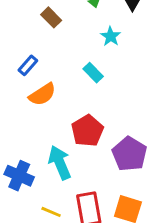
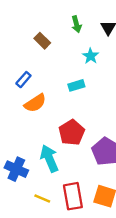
cyan rectangle: (93, 73) -> (76, 85), turned -63

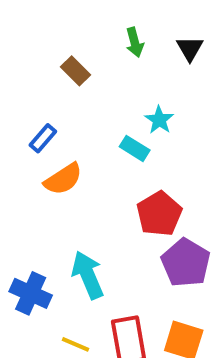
cyan star: (91, 56) -> (159, 120), moved
cyan rectangle: (76, 85) -> (135, 148), turned 49
red pentagon: (72, 133) -> (159, 214), moved

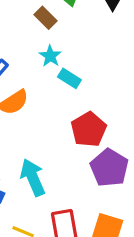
brown rectangle: (76, 71) -> (45, 18), moved
cyan star: (159, 120) -> (50, 56), moved

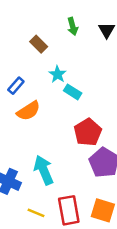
brown rectangle: (45, 18) -> (39, 44), moved

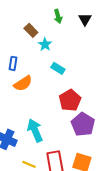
cyan star: (58, 74) -> (45, 44), moved
blue rectangle: (16, 86) -> (13, 63), turned -32

